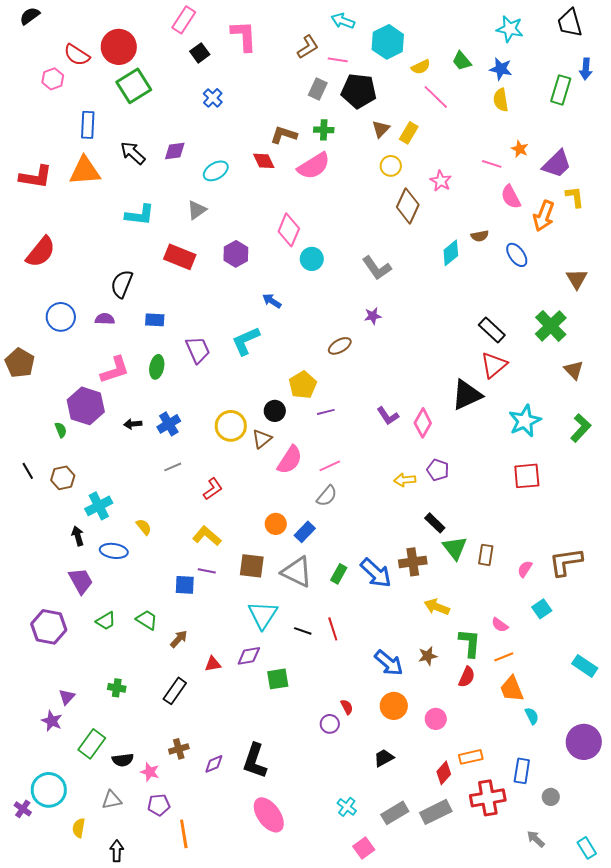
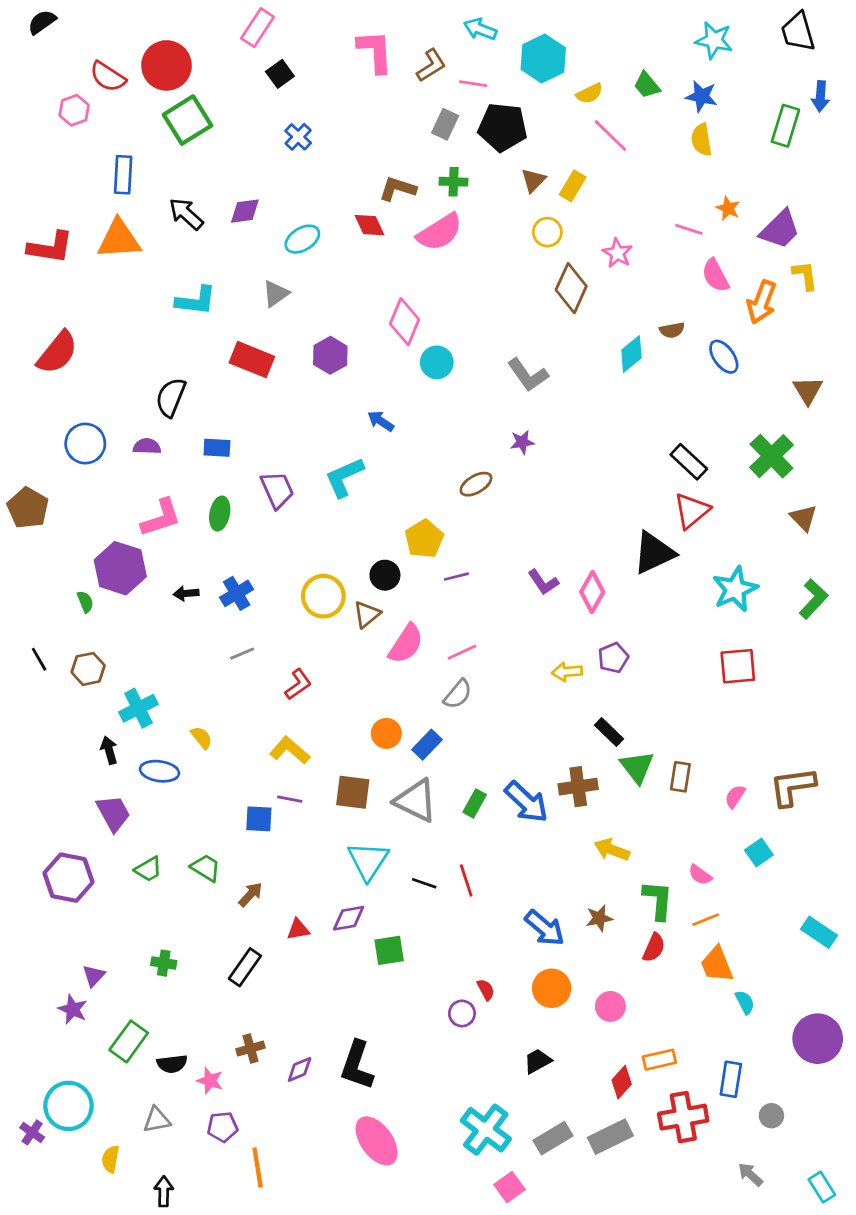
pink L-shape: (244, 36) -> (375, 51), moved
purple pentagon: (438, 470) -> (613, 658), turned 30
cyan cross: (347, 807) -> (486, 1130), size x1.8

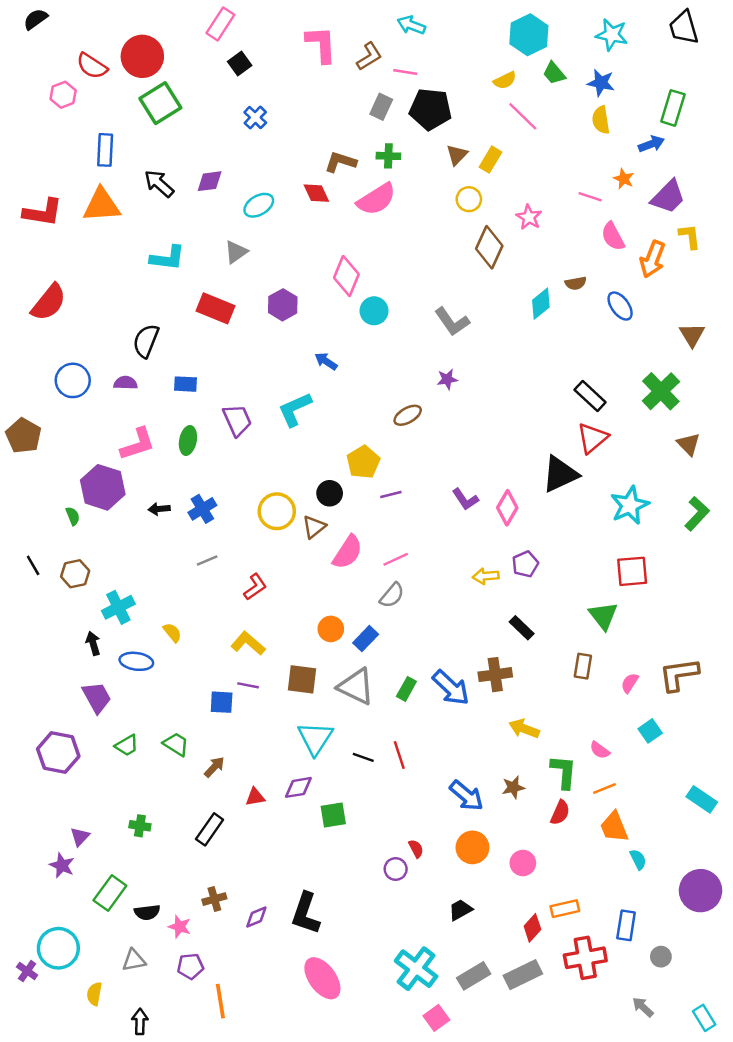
cyan hexagon: (543, 58) -> (529, 35), moved
blue arrow: (820, 96) -> (651, 144), moved, turned -115
green triangle: (637, 767) -> (603, 616), moved

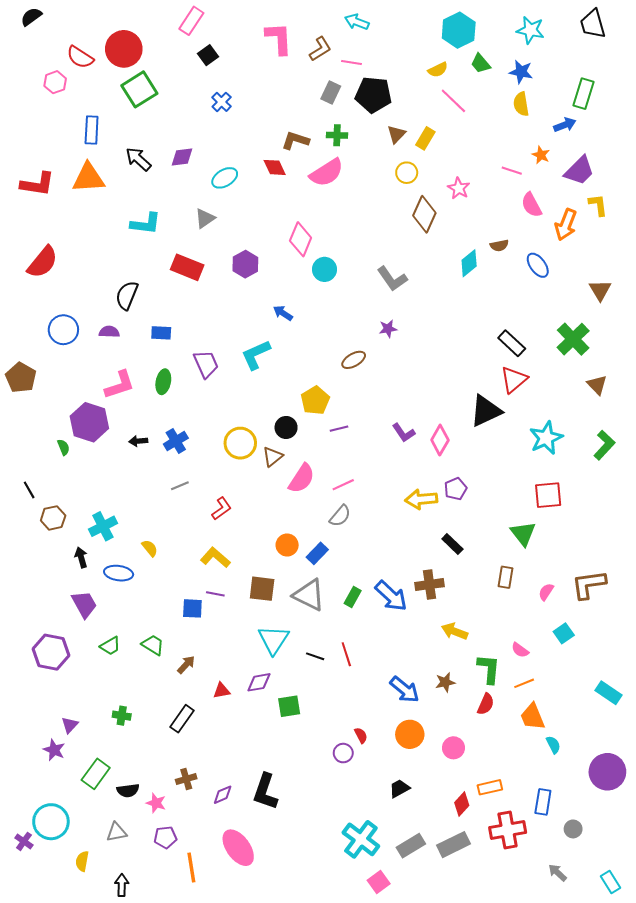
brown hexagon: (75, 574) -> (53, 518), moved
yellow arrow: (486, 576) -> (421, 499), size x1.4
pink ellipse: (322, 978) -> (238, 848), moved

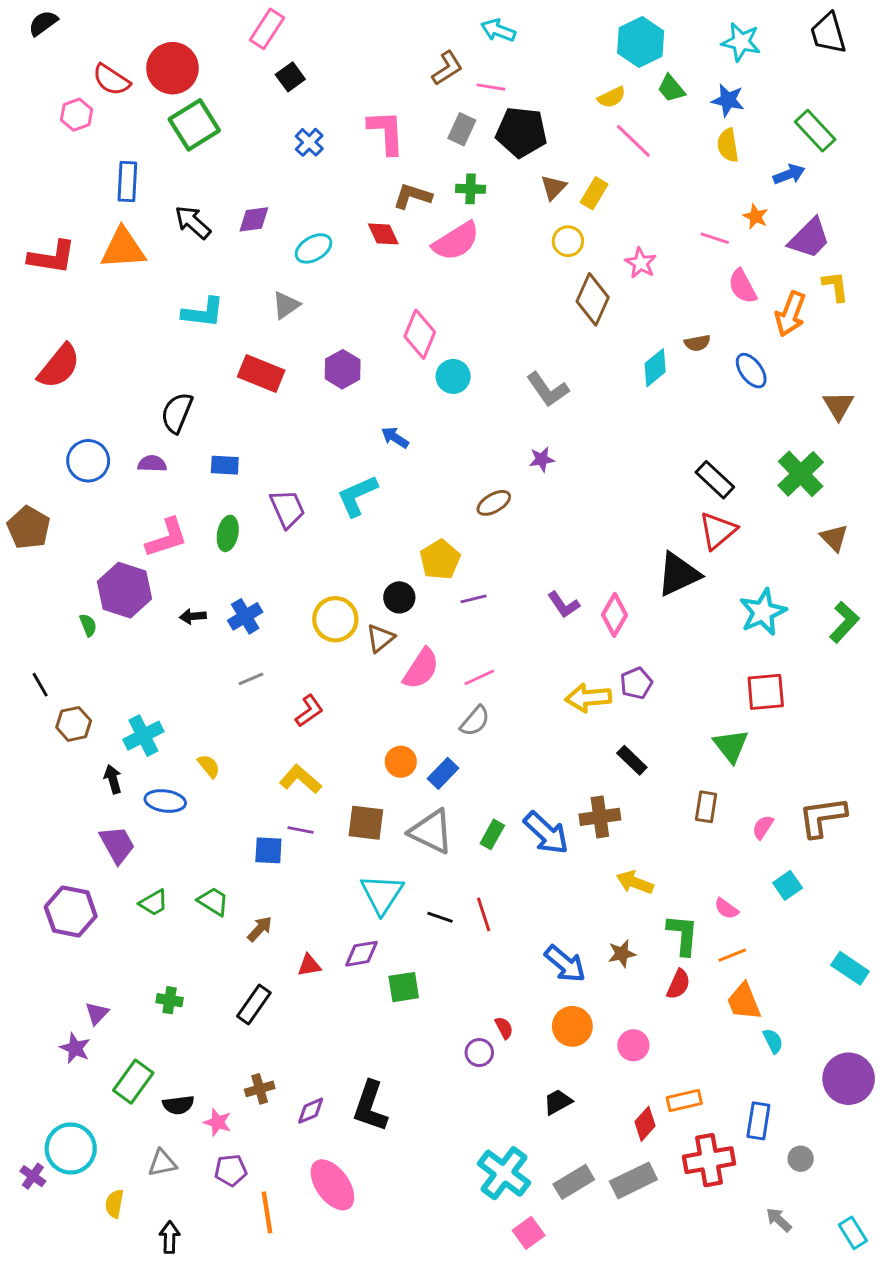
pink L-shape: (279, 38) -> (386, 132), moved
green rectangle: (583, 94) -> (815, 131), turned -60

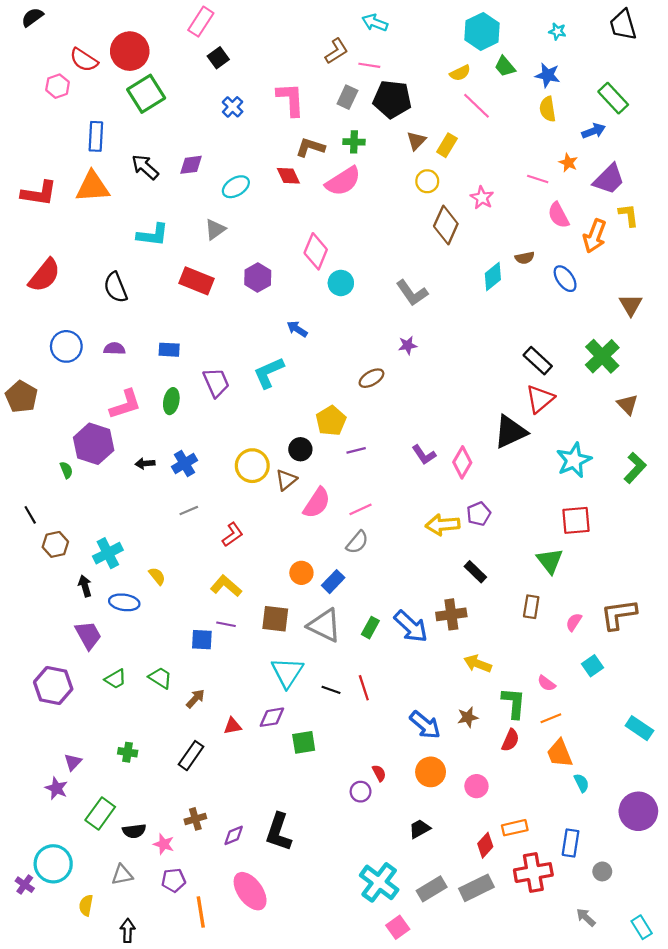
cyan star: (741, 42) -> (557, 31), size x0.6
black semicircle: (177, 413) -> (116, 287), moved, turned -44

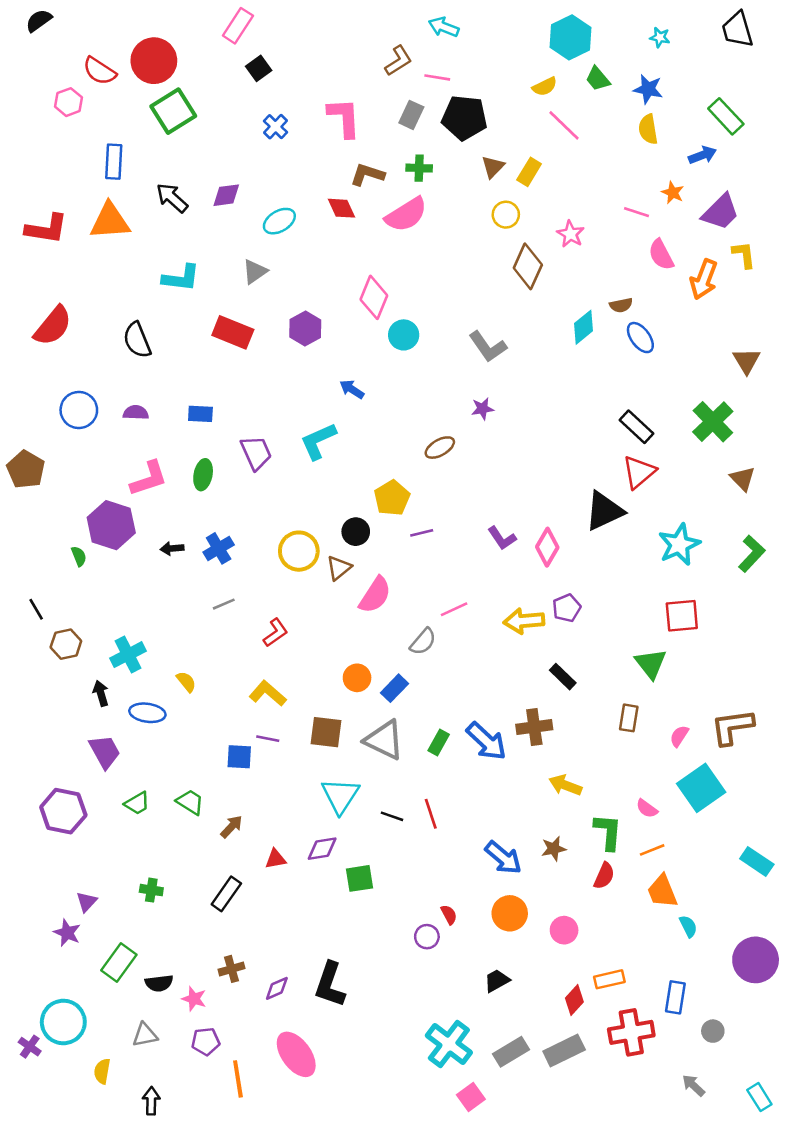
blue ellipse: (565, 279) -> (640, 338), moved
pink line: (361, 509) -> (454, 609), moved
cyan square: (592, 666) -> (701, 788), size x1.8

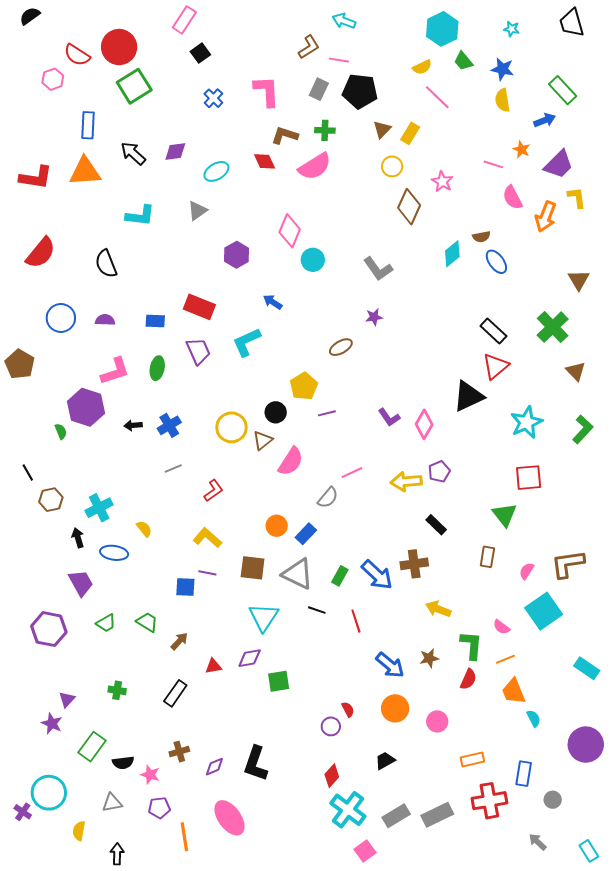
red rectangle: (233, 332) -> (199, 307), moved
red line: (431, 814) -> (356, 621), moved
black line: (392, 816) -> (317, 610), moved
red diamond: (574, 1000) -> (332, 776), moved

